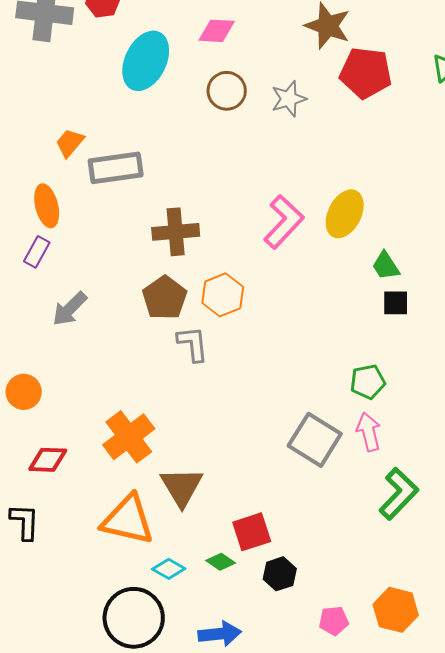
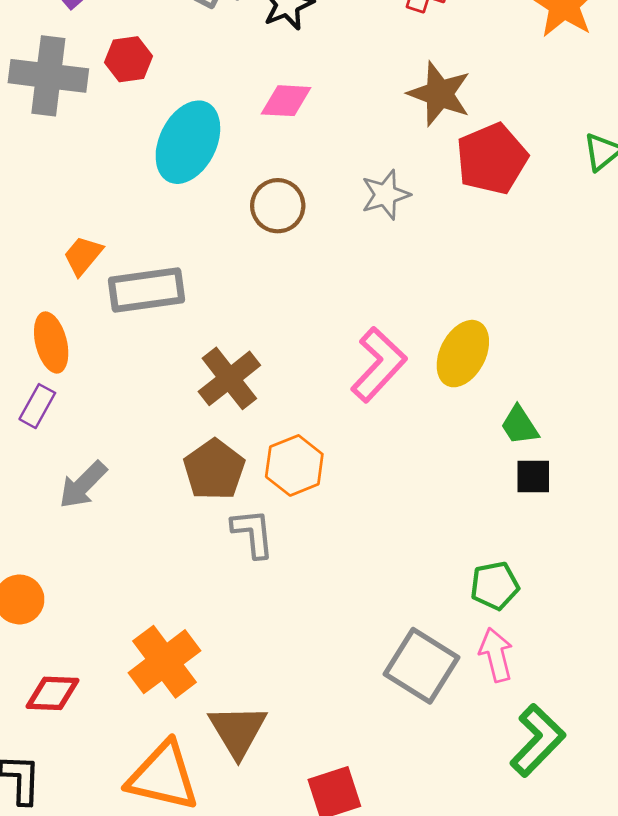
red pentagon: (366, 73) -> (492, 159), turned -30
brown circle: (227, 91) -> (278, 206), moved
brown cross: (176, 232) -> (229, 378), turned -33

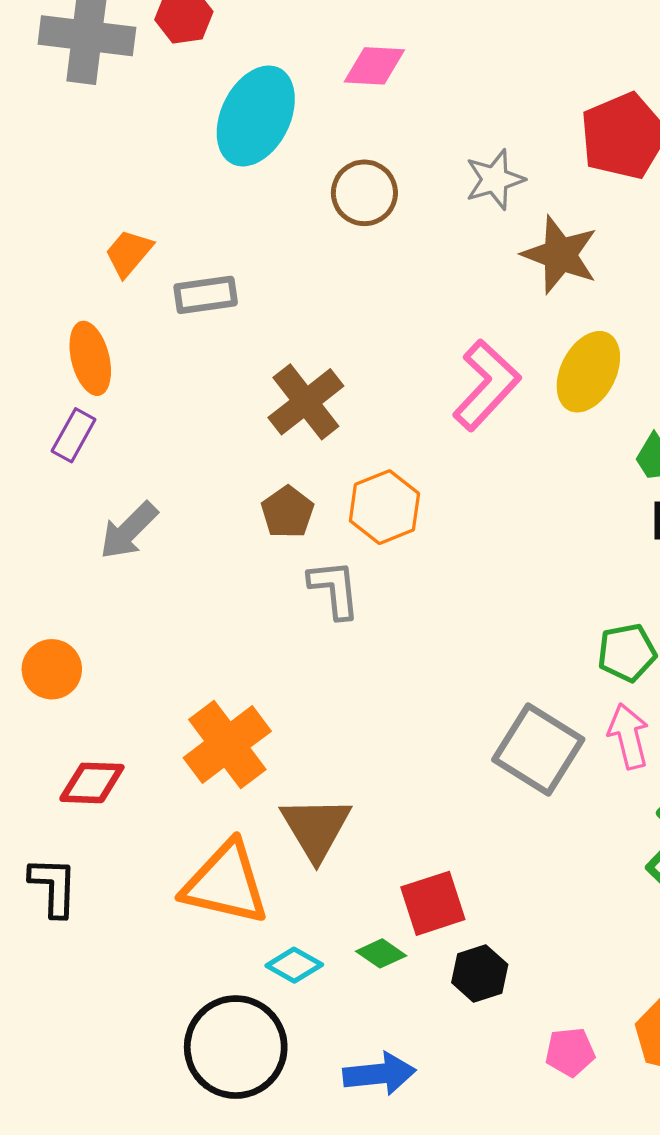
brown star: (439, 94) -> (560, 255), moved
gray rectangle: (146, 290) -> (206, 295), size x0.7
brown pentagon: (214, 470) -> (288, 512), size x0.7

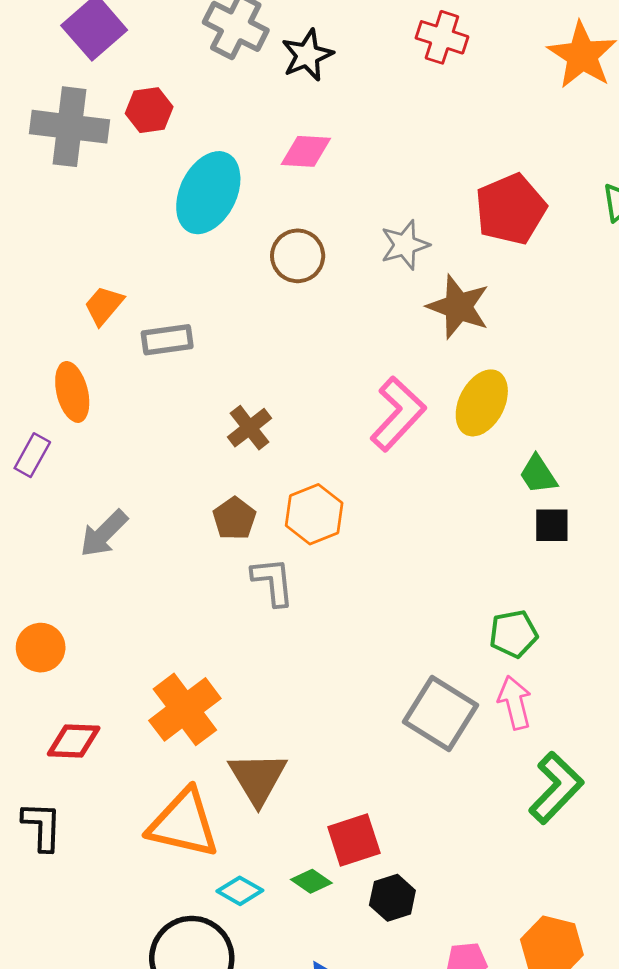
brown cross: (306, 402) -> (250, 428), size x0.7
purple rectangle: (74, 435) -> (32, 455), moved

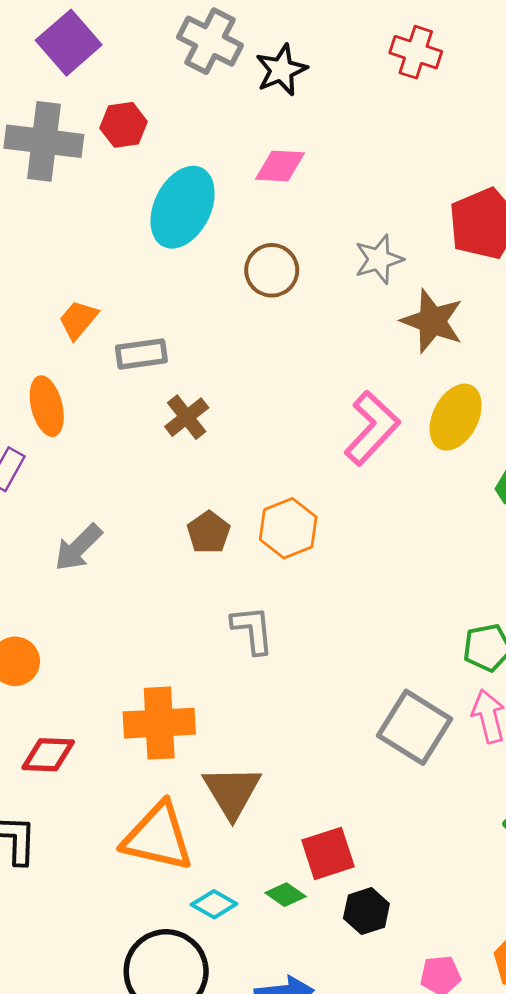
brown cross: (250, 428) -> (187, 417), moved
gray L-shape: (273, 582) -> (253, 630), moved
orange cross: (185, 709) -> (159, 723), turned 34

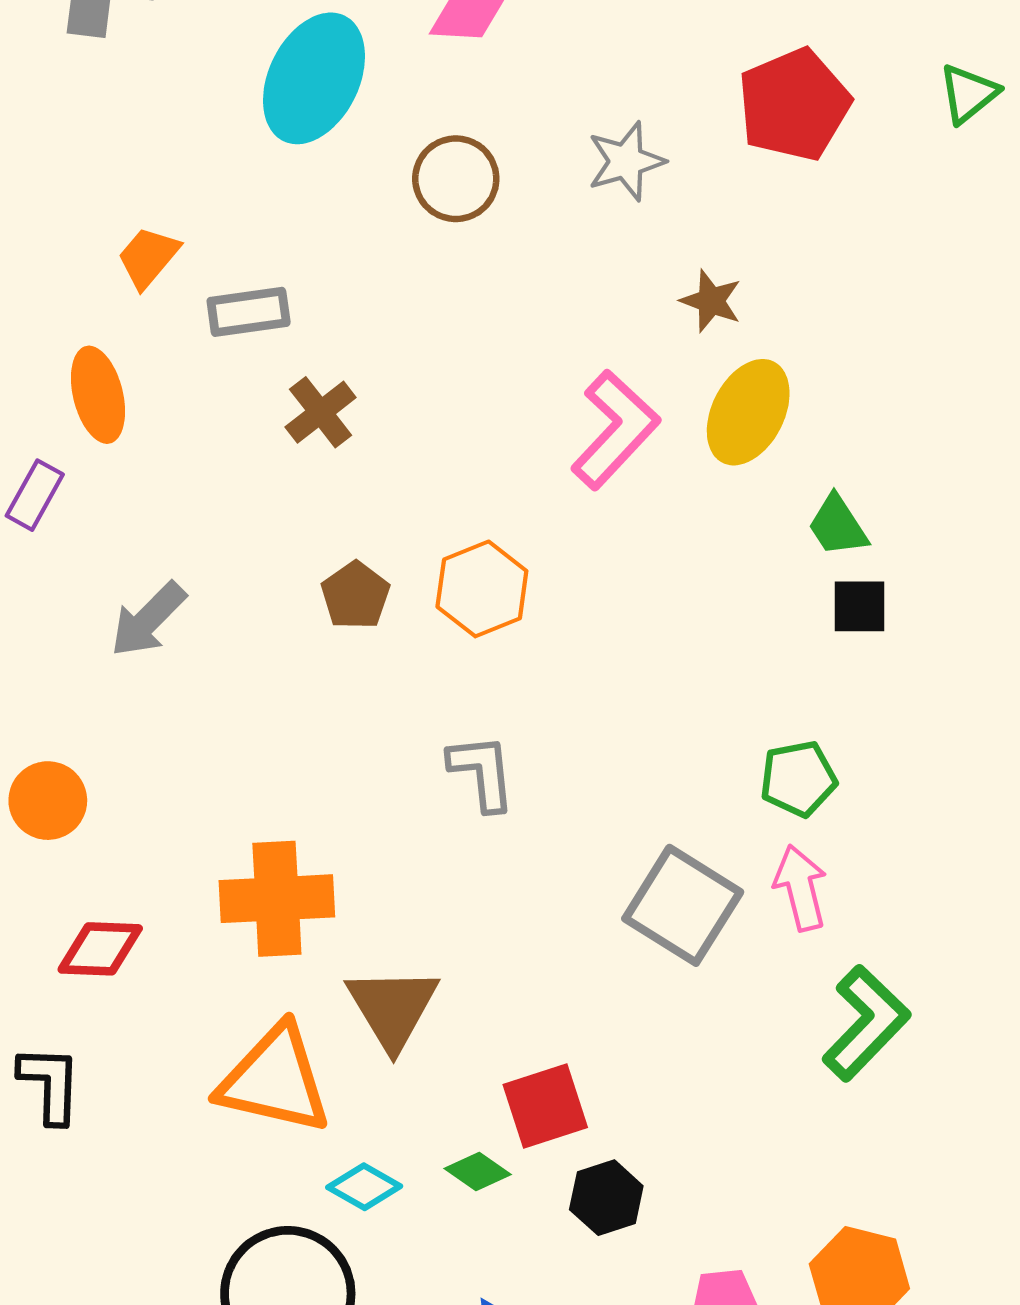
brown star: (432, 321) -> (711, 301), moved, size x0.6
gray L-shape: (253, 630) -> (482, 772), moved

